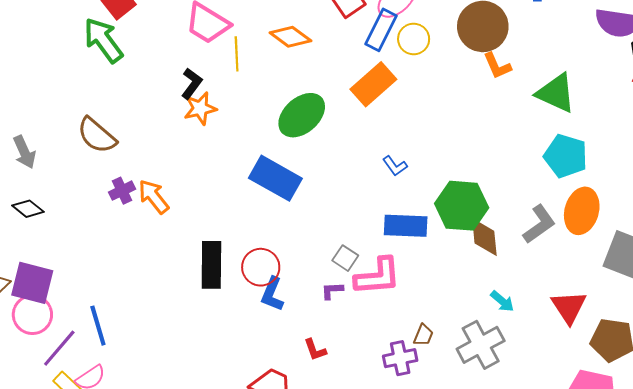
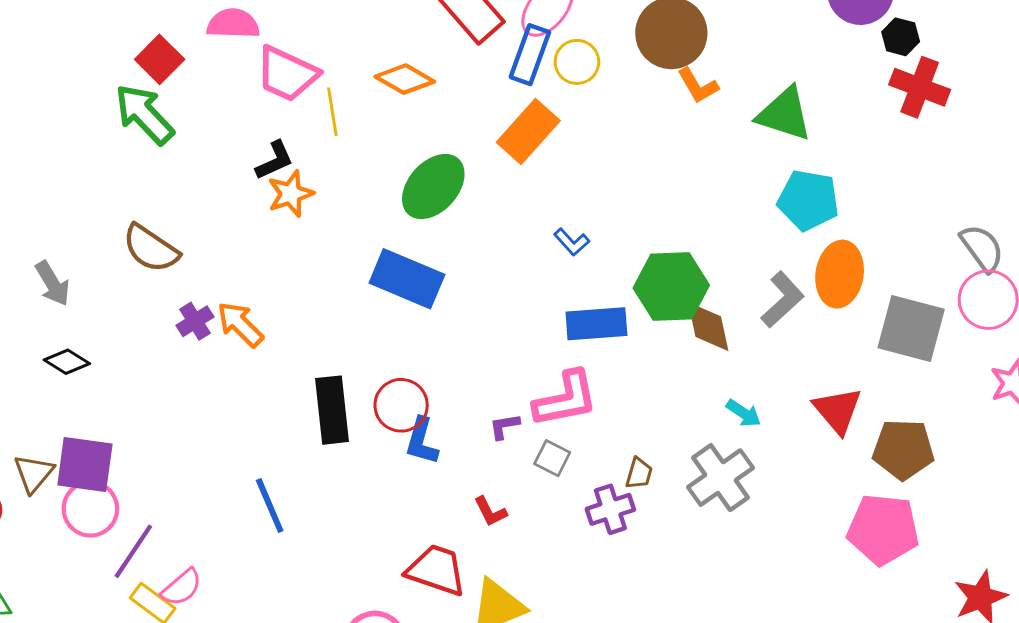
black L-shape: (192, 84) -> (275, 160), turned 36
gray square: (345, 258) -> (552, 458), moved
blue line: (98, 326) -> (270, 506), moved

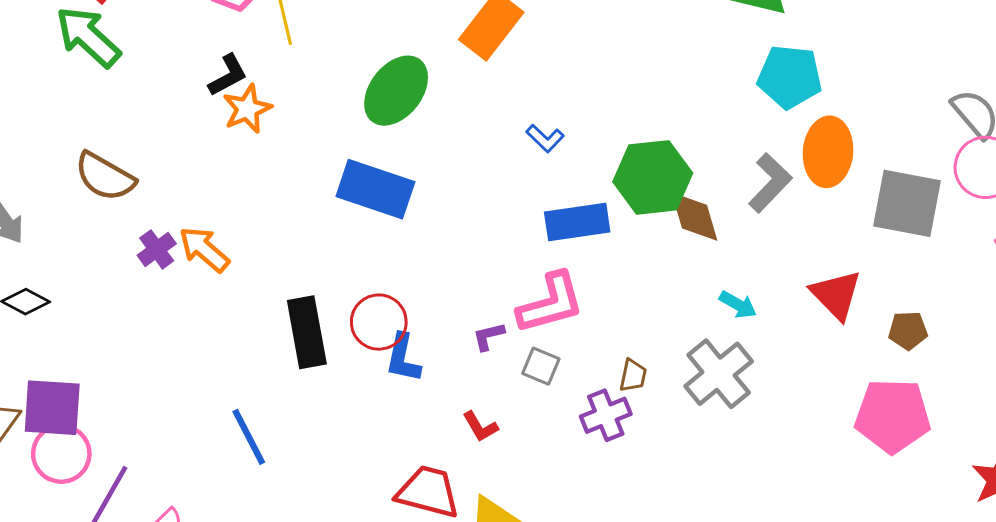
brown pentagon: (903, 449) -> (908, 330), size x0.6

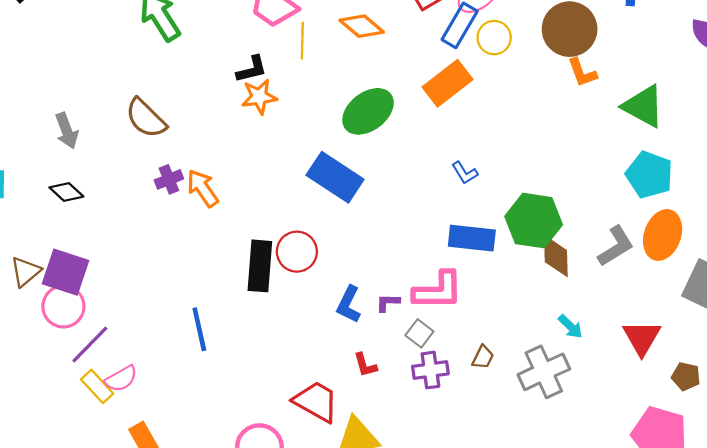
red circle: (379, 322) -> (297, 252), moved
blue L-shape: (403, 358) -> (349, 304), moved
purple cross: (606, 415) -> (430, 370), moved

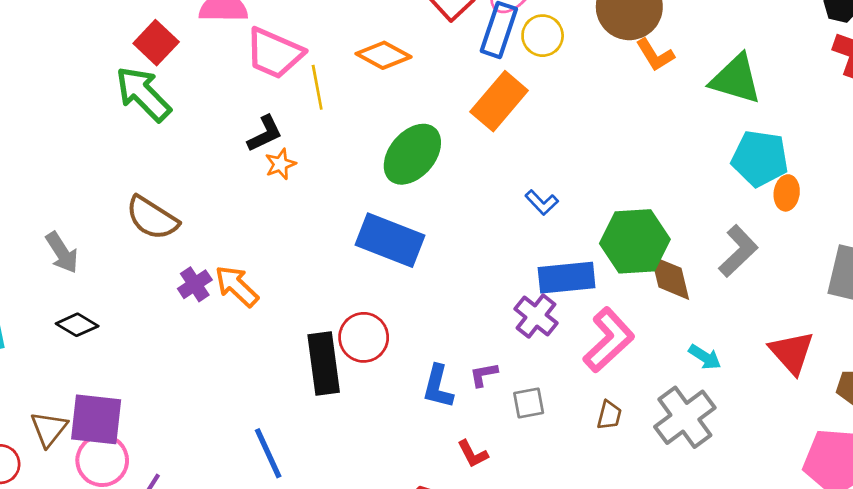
orange star: (259, 97) -> (280, 164), size x0.7
orange ellipse: (663, 235) -> (787, 193), moved, size x0.6
pink L-shape: (438, 291) -> (609, 340), moved, turned -30
gray square: (419, 333) -> (529, 403), turned -36
purple cross: (430, 370) -> (536, 316), moved, turned -32

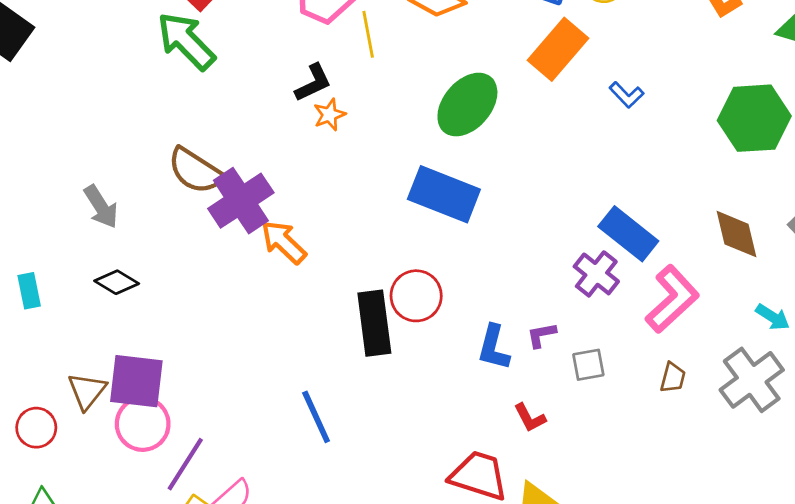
blue L-shape: (542, 202) -> (626, 95), moved
green hexagon: (635, 241) -> (754, 118), moved
blue rectangle: (567, 278) -> (628, 234), turned 44
purple cross: (195, 284) -> (241, 201), moved, size x1.8

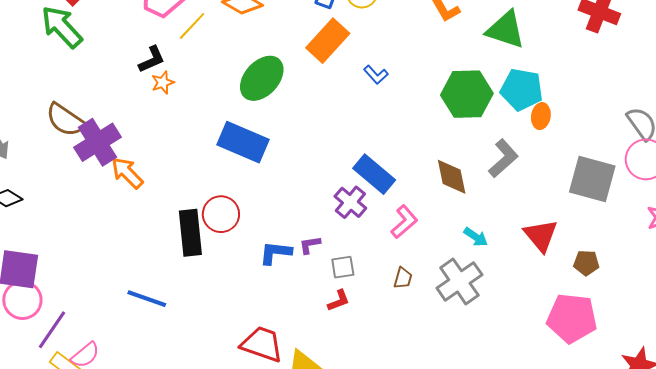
yellow line: (368, 34) -> (192, 26), turned 52
pink L-shape: (672, 299) -> (404, 222), size x0.7
blue L-shape: (494, 347) -> (275, 253), turned 80
blue line: (316, 417) -> (147, 299), turned -48
red L-shape: (530, 418) -> (339, 301), moved, turned -85

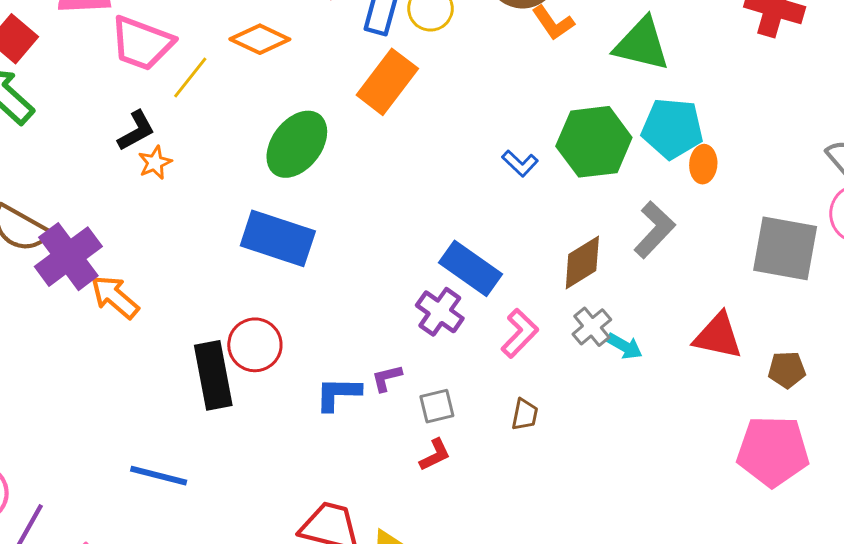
blue L-shape: (376, 75) -> (520, 163), moved
brown diamond: (452, 177) -> (582, 263), turned 75
red triangle: (541, 235) -> (718, 336), turned -33
gray cross: (459, 281) -> (592, 327), moved, size x0.6

